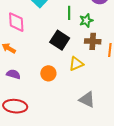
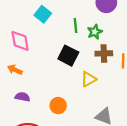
orange circle: (48, 73) -> (58, 106), moved

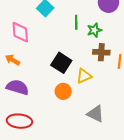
black square: (68, 56) -> (61, 63), moved
purple semicircle: (22, 97) -> (17, 87), size x1.5
orange circle: (58, 106) -> (63, 91), moved

